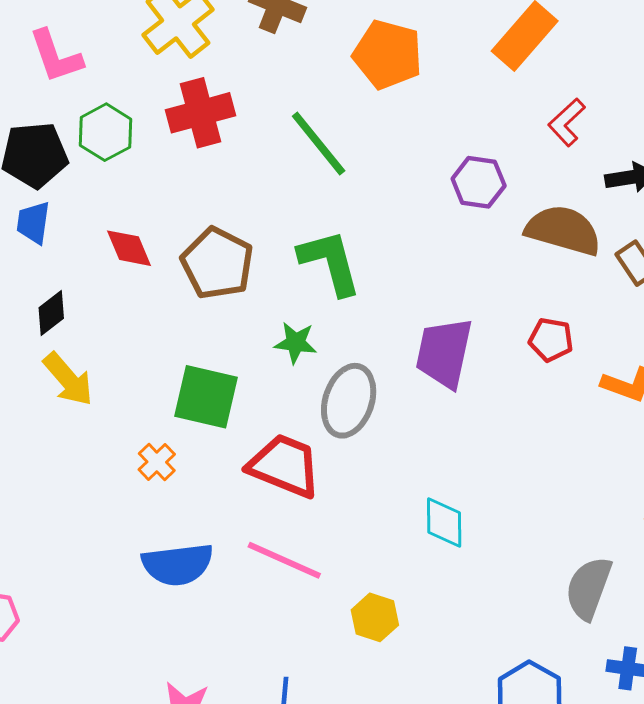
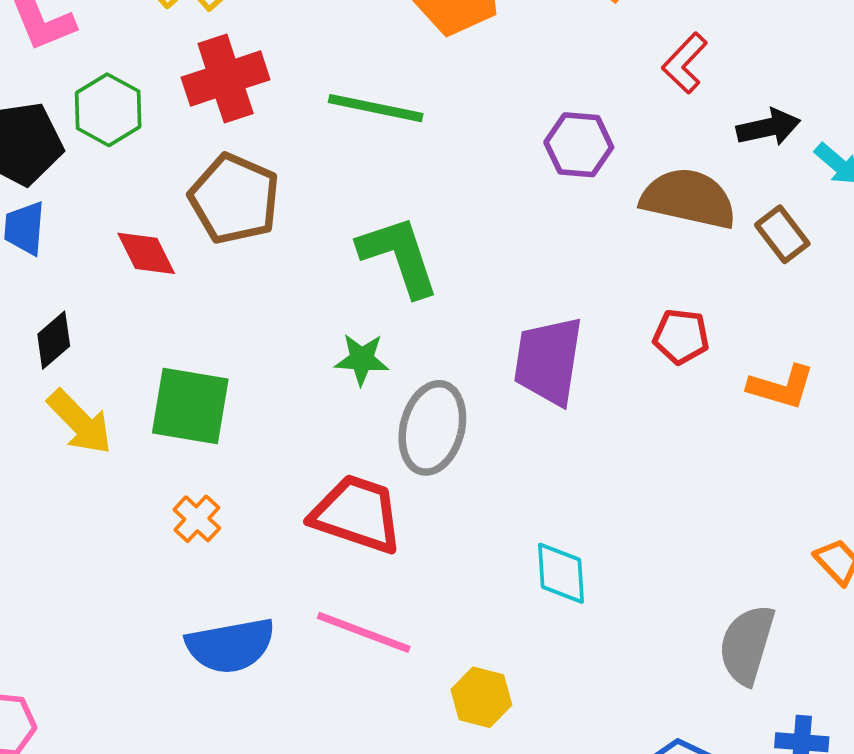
green line: (319, 143) -> (376, 108), turned -36
brown pentagon: (217, 263) -> (234, 199), moved
green square: (206, 397) -> (190, 406), moved

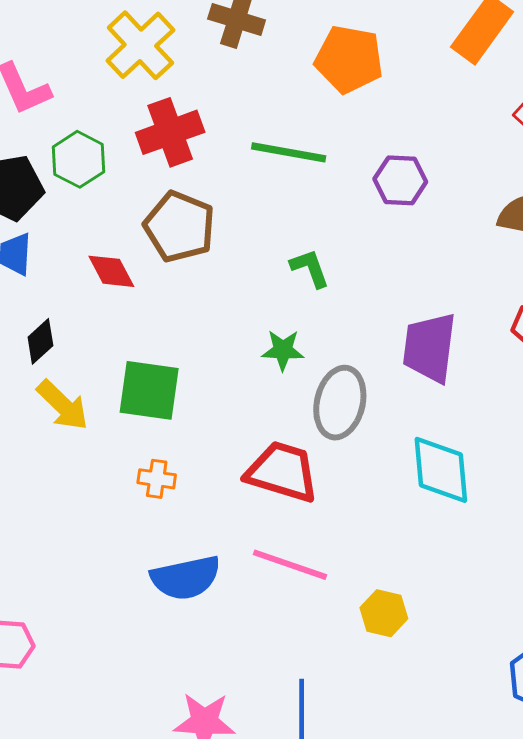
purple hexagon: (579, 145) -> (400, 180), moved
green L-shape: (399, 256) -> (310, 268), size x0.6
orange cross: (197, 519) -> (157, 479), turned -33
cyan diamond: (561, 573) -> (441, 470), moved, size x1.4

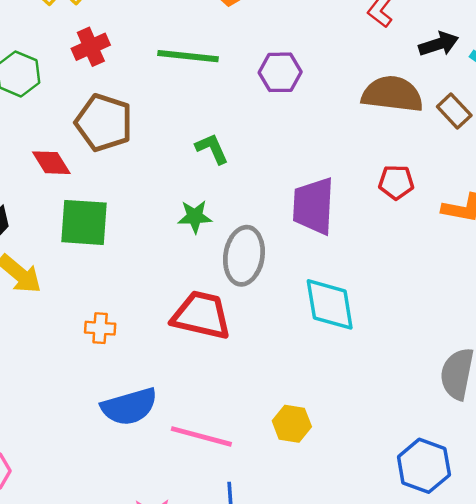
red cross: (170, 132) -> (91, 47), size x0.7
green square: (149, 390) -> (84, 222), moved
pink line: (290, 565) -> (201, 436), moved

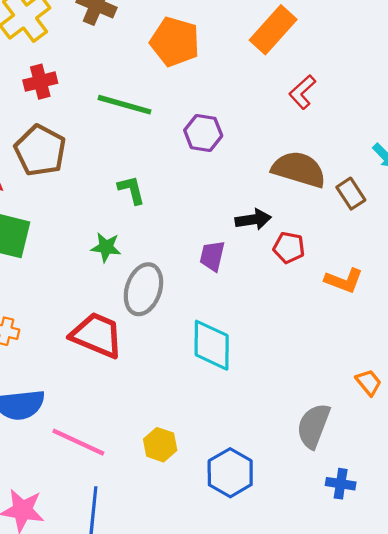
black arrow: (439, 44) -> (253, 220), moved
purple trapezoid: (313, 206) -> (212, 256), size x0.6
blue hexagon: (424, 466) -> (230, 473), moved

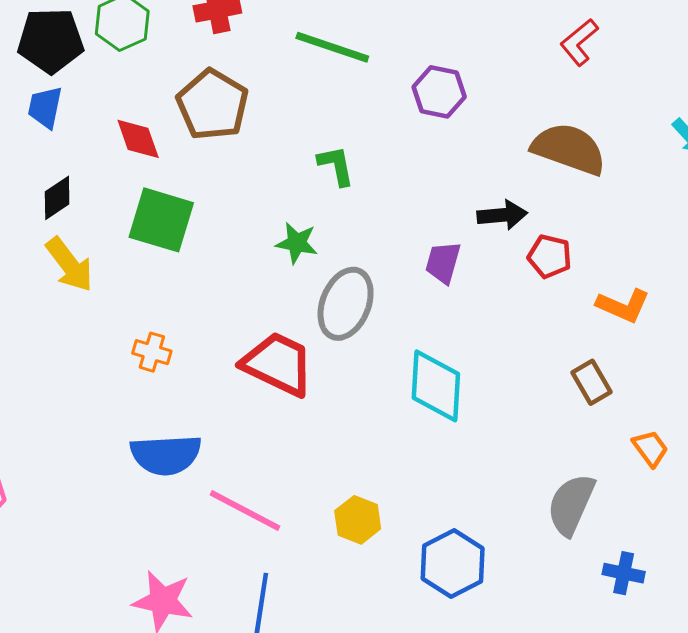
brown rectangle: (351, 194) -> (592, 382), moved
blue cross: (341, 484) -> (624, 573), moved

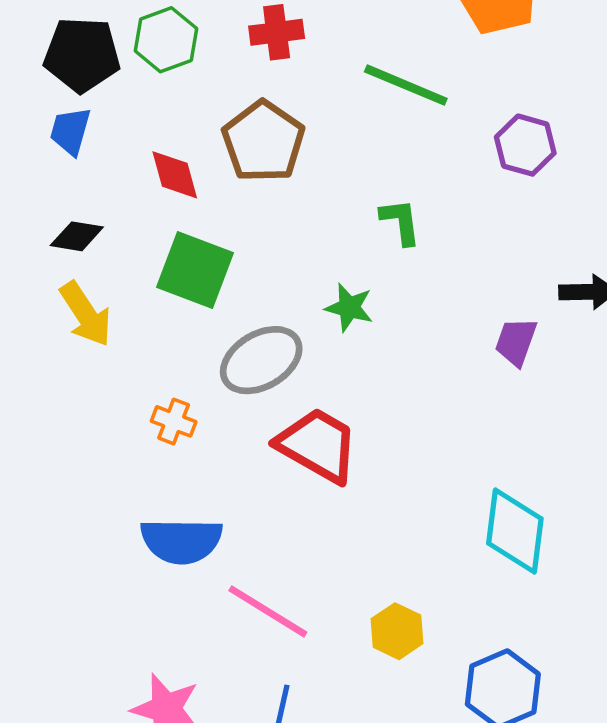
black diamond: (57, 198) -> (77, 236), turned 39
gray ellipse: (346, 304) -> (261, 360), moved, turned 34
cyan diamond: (436, 386) -> (515, 531), moved

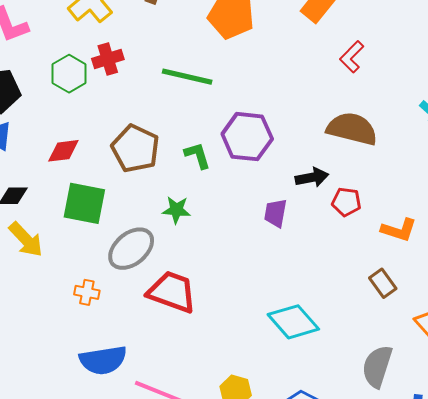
green hexagon: (166, 40) -> (69, 74), moved
brown pentagon: (263, 141) -> (135, 149), moved
purple hexagon: (525, 145) -> (247, 137), moved, size x1.4
red diamond: (175, 175) -> (63, 151), turned -72
cyan diamond: (515, 531) -> (293, 322), turned -39

